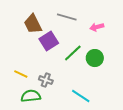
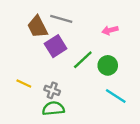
gray line: (67, 17) -> (61, 19), moved
green semicircle: (31, 96) -> (53, 108), moved
cyan line: (81, 96) -> (116, 96), moved

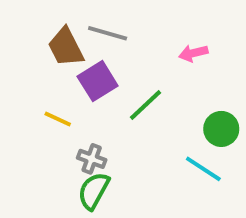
green circle: (108, 65) -> (221, 129), moved
yellow line: (24, 84) -> (58, 119), moved
green semicircle: (53, 108) -> (94, 191), turned -55

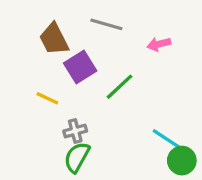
gray line: (108, 33) -> (106, 24), moved
green circle: (221, 129) -> (182, 161), moved
gray cross: (92, 159) -> (75, 131), turned -35

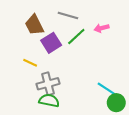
green line: (119, 87) -> (76, 36), moved
gray cross: (75, 131) -> (48, 84), size x1.5
green semicircle: (77, 157) -> (49, 101), turned 72

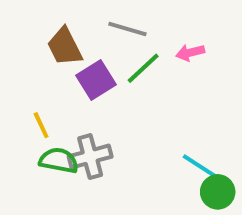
yellow line: (30, 63) -> (41, 125), moved, turned 40
green semicircle: (49, 101) -> (59, 160), moved

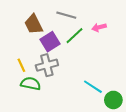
gray cross: (90, 157) -> (47, 65), moved
cyan line: (200, 166) -> (93, 87), moved

